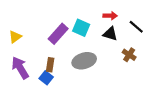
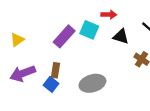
red arrow: (110, 16) -> (109, 15), moved
gray ellipse: (84, 61) -> (92, 83), moved
purple arrow: (20, 68) -> (23, 73), turned -80

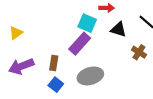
purple rectangle: (64, 36) -> (80, 44), moved
blue square: (51, 84) -> (56, 85), moved

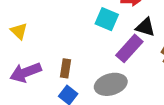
yellow triangle: (16, 33) -> (19, 31), turned -40
purple rectangle: (80, 44) -> (129, 48), moved

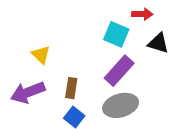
yellow triangle: (19, 31) -> (41, 55), moved
purple rectangle: (129, 48) -> (119, 71), moved

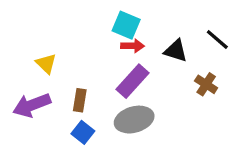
red arrow: (142, 14) -> (133, 46), moved
cyan square: (116, 34) -> (126, 25), moved

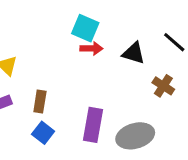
purple rectangle: (133, 81) -> (93, 125), moved, turned -32
gray ellipse: (134, 120) -> (135, 136), moved

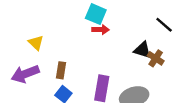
black triangle: (134, 53) -> (142, 50), moved

